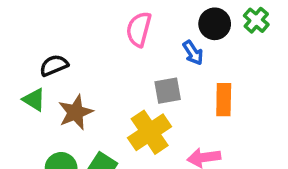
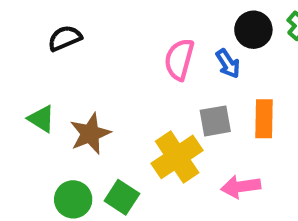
pink semicircle: (139, 29) -> (179, 59), moved
black semicircle: (54, 65) -> (65, 38), moved
gray square: (168, 91) -> (215, 121), moved

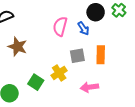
brown star: (90, 134) -> (18, 47), moved, turned -30
yellow cross: (177, 157) -> (59, 73), size x0.7
green square: (122, 197) -> (36, 82), moved

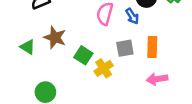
green square: (36, 82) -> (83, 55), moved
pink arrow: (89, 87) -> (157, 79), moved

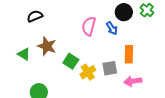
gray square: (125, 48) -> (110, 68), moved

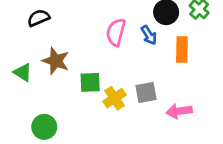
orange rectangle: (129, 54) -> (182, 49), moved
green square: (71, 61) -> (90, 82), turned -35

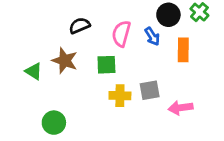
black semicircle: (38, 18) -> (79, 26), moved
green square: (90, 82) -> (106, 65), moved
yellow cross: (114, 98) -> (120, 96), turned 35

